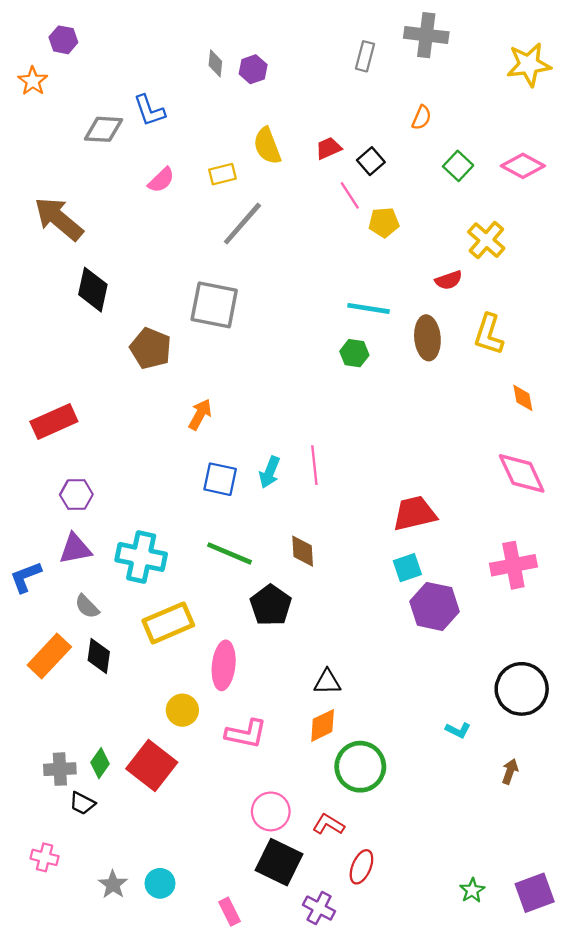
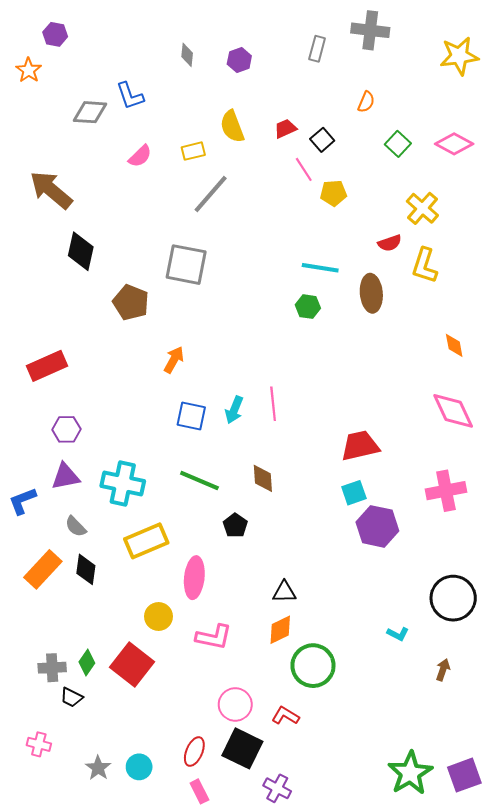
purple hexagon: (253, 69) -> (239, 60), moved
yellow L-shape: (489, 334) -> (424, 266), moved
black pentagon: (271, 605) -> (235, 525), size x0.7
red ellipse: (361, 867) -> (194, 752), moved
green star: (472, 890) -> (410, 773), size x2.0

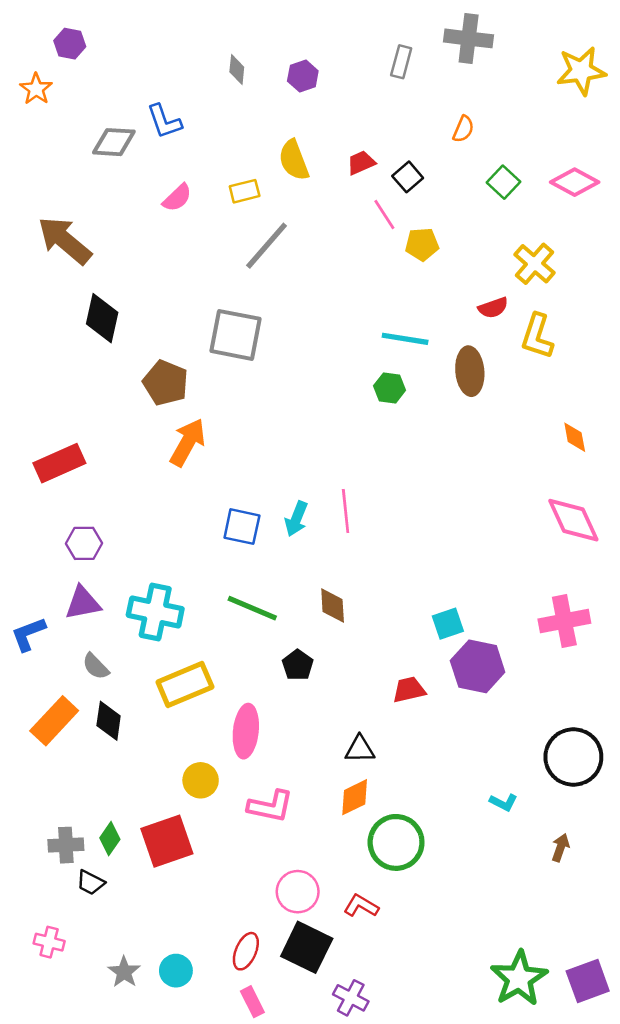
orange arrow: (174, 360) -> (188, 442), moved, size x1.4
red trapezoid: (360, 446) -> (409, 690), moved, size x0.7
red square: (132, 665) -> (167, 841), turned 33

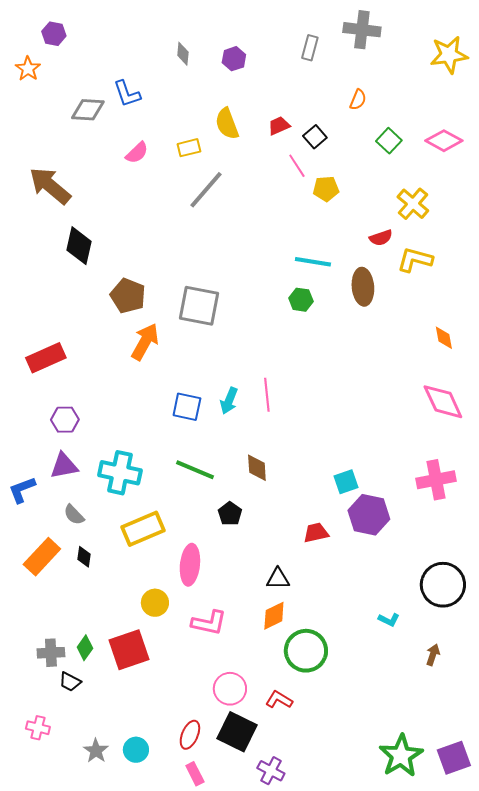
gray square: (235, 335) -> (199, 306), moved
yellow L-shape: (537, 336) -> (415, 260), turned 87
black diamond: (109, 721) -> (84, 557), size x0.7

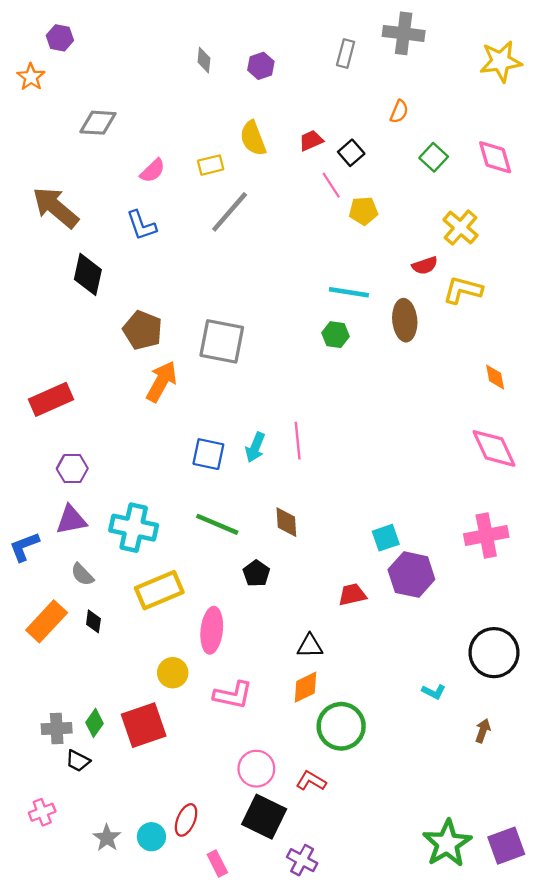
blue L-shape: (127, 94) -> (141, 225), moved
pink diamond: (444, 141) -> (495, 157), turned 45
pink cross: (38, 728) -> (42, 812), turned -35
red ellipse: (190, 735) -> (186, 820), moved

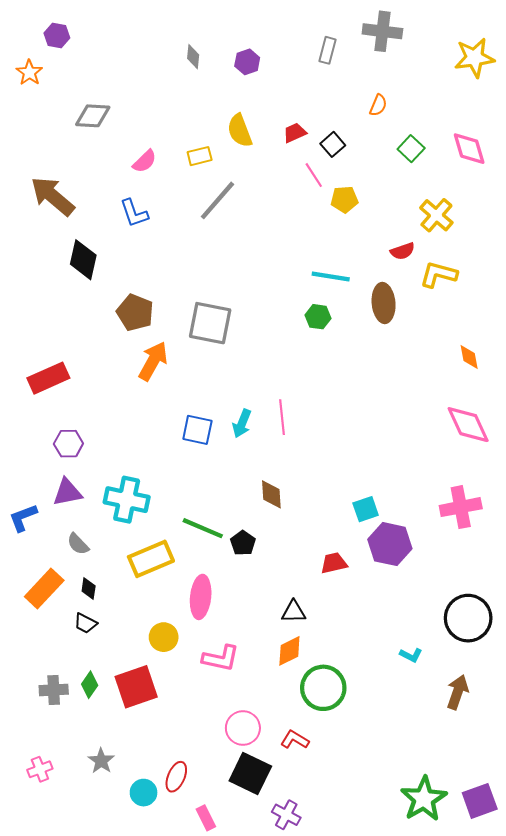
green line: (217, 524) -> (203, 528), moved
brown arrow: (483, 731) -> (458, 692), size x1.5
black trapezoid: (78, 761) -> (85, 623), moved
gray star: (107, 838) -> (101, 761), moved

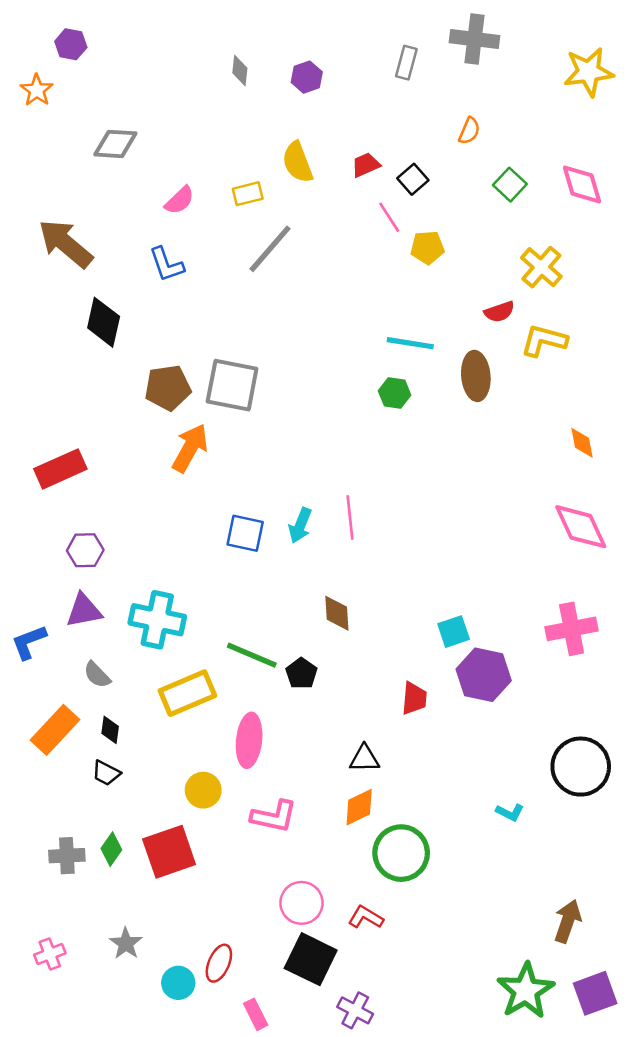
brown pentagon: (135, 313) -> (168, 388), turned -30
gray square: (210, 323) -> (232, 385), moved
red trapezoid: (334, 563) -> (414, 698), turned 108
brown arrow: (458, 692) -> (568, 921), moved

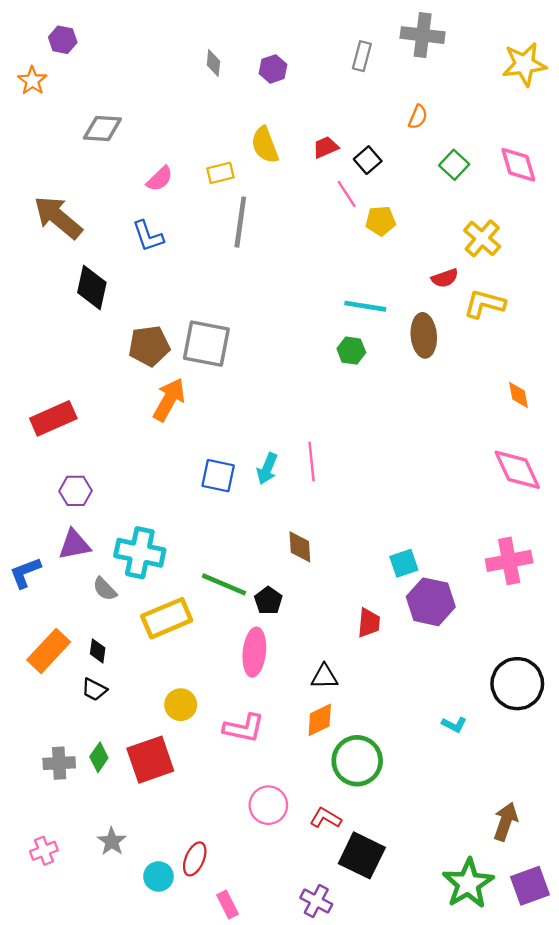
gray line: (270, 249) -> (240, 222), turned -33
gray semicircle: (97, 675) -> (105, 589), moved
pink ellipse: (249, 740) -> (254, 652), moved
black square: (311, 959) -> (362, 855), moved

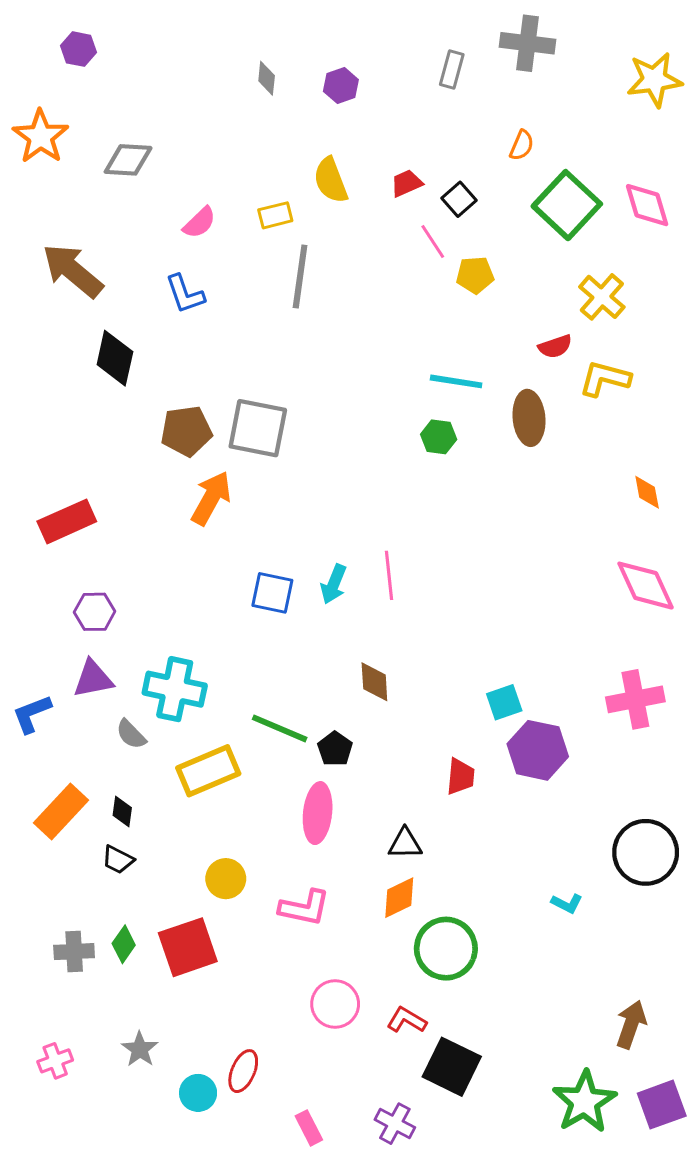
orange star: (32, 81) -> (41, 137), moved, size x1.5
green square: (454, 165) -> (567, 205), size x1.8
pink rectangle: (227, 904) -> (309, 1128), moved

